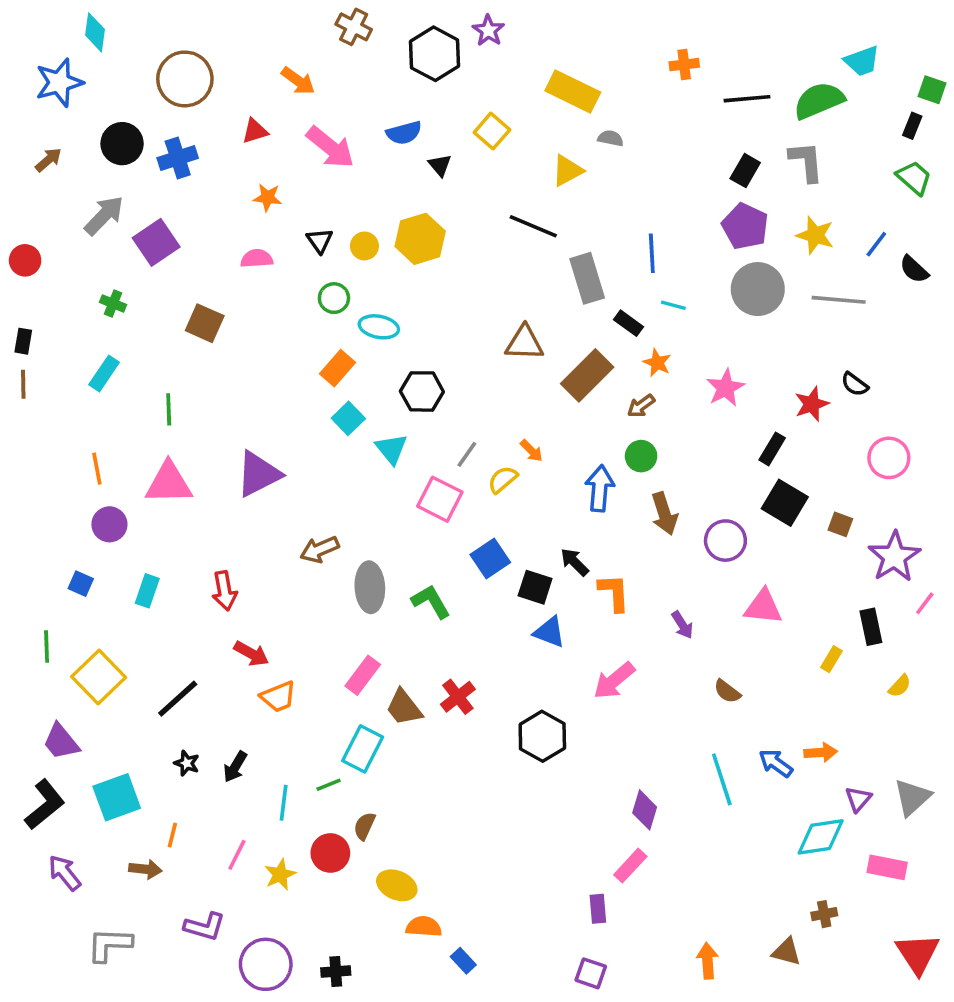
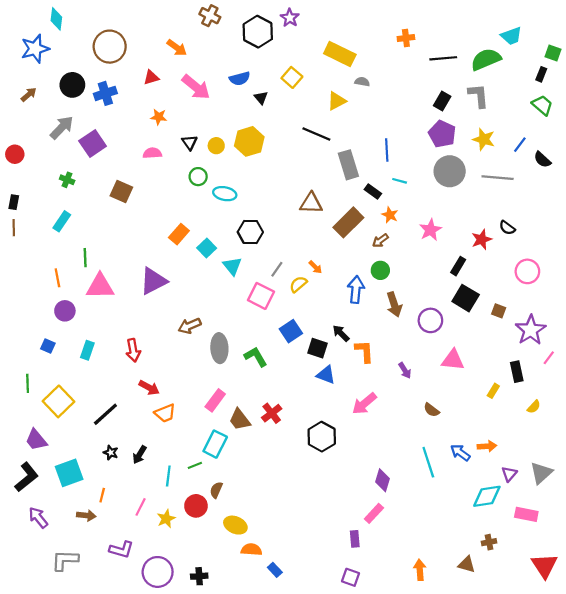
orange rectangle: (338, 368) -> (179, 234), moved
green line: (169, 409) -> (85, 258), moved

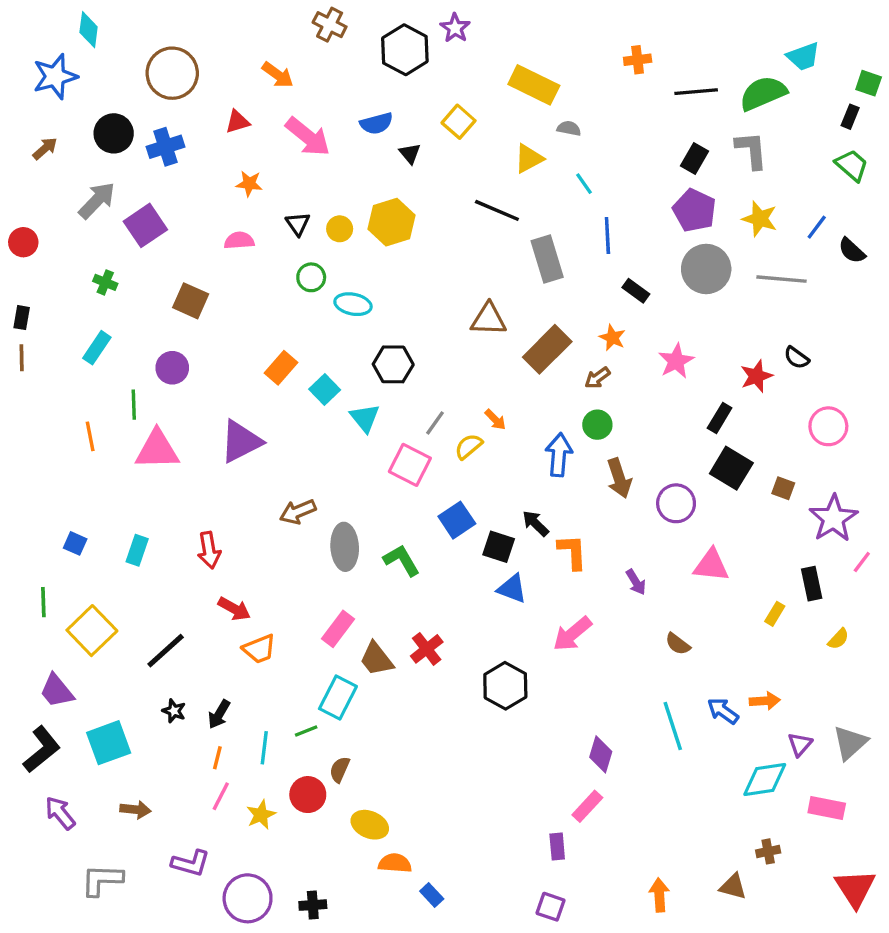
cyan line: (400, 181) -> (584, 184), moved, turned 40
black rectangle: (373, 191) -> (636, 291), moved
purple circle: (65, 311) -> (172, 368), moved
orange line: (102, 495) -> (217, 758), moved

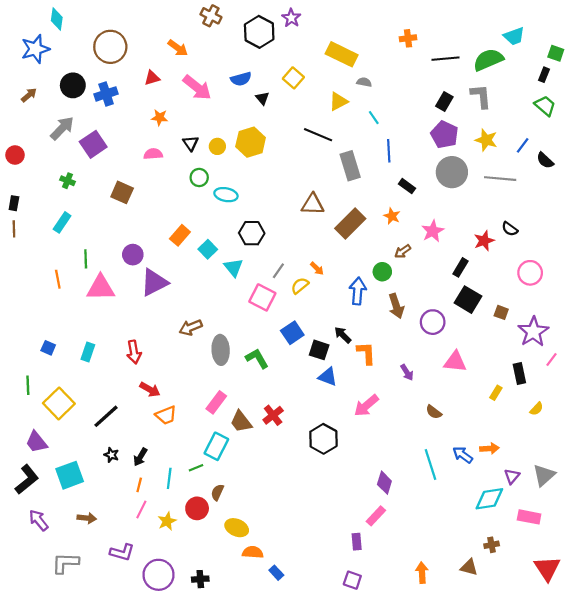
purple circle: (172, 368) -> (133, 255), moved
brown arrow: (597, 378) -> (403, 251), moved

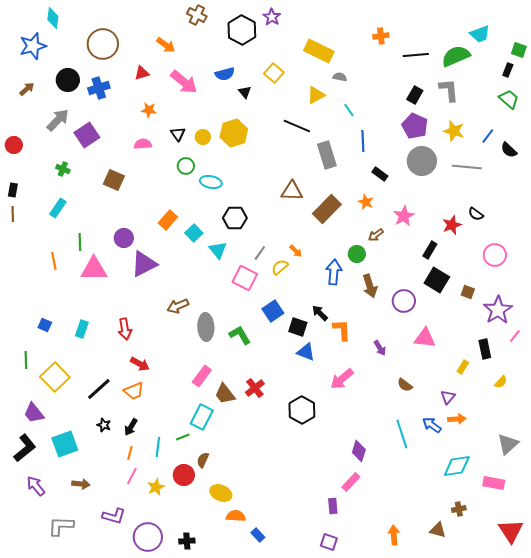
orange trapezoid: (166, 415) -> (134, 391), moved
purple triangle: (512, 476) -> (448, 397), moved

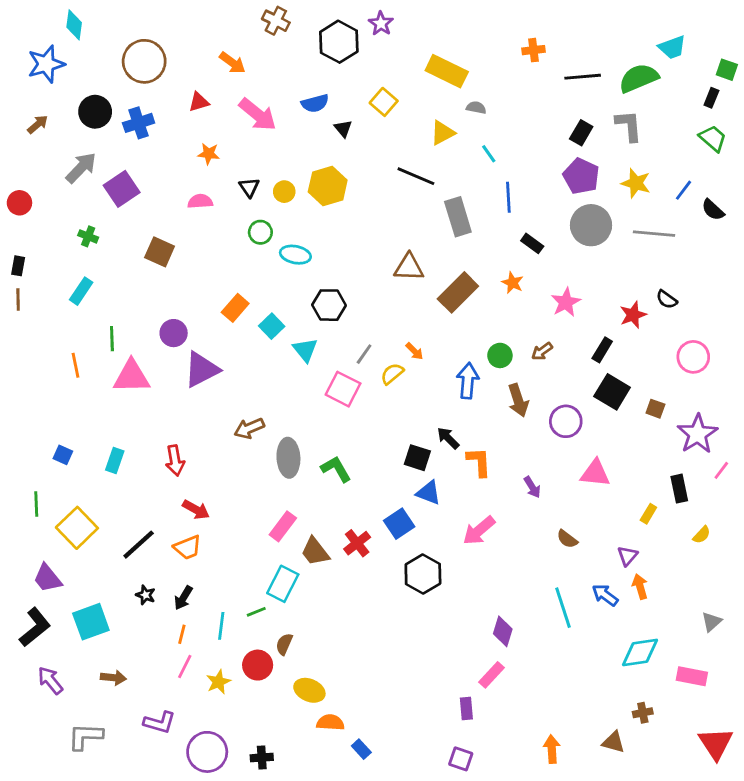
brown arrow: (376, 235) -> (542, 351), moved
blue square: (273, 311) -> (399, 524), moved
orange arrow: (457, 419) -> (640, 587), turned -102
gray triangle: (508, 444) -> (711, 622), size x0.7

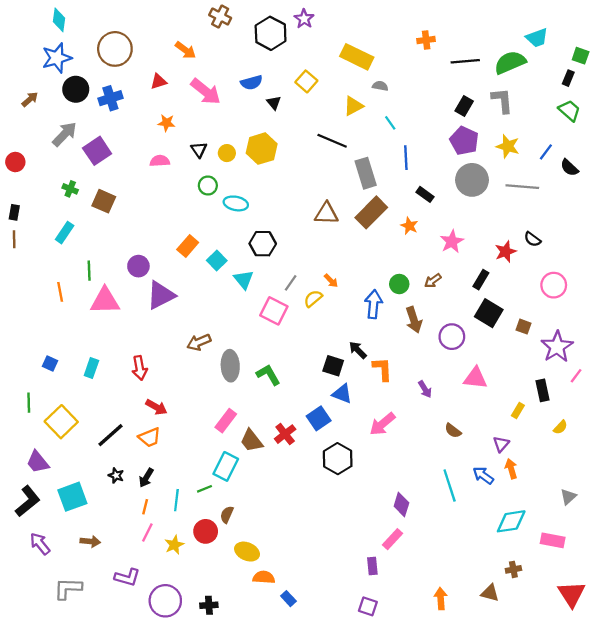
blue star: (46, 64) -> (57, 58), moved
brown square: (160, 252) -> (104, 201), moved
brown rectangle: (458, 292) -> (371, 212), moved

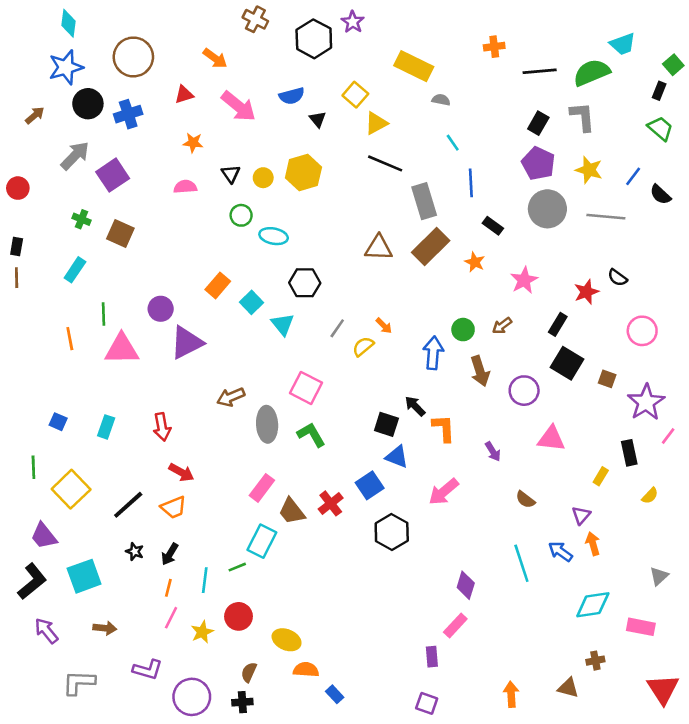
green square: (581, 56) -> (673, 65), turned 30
yellow triangle: (353, 106) -> (376, 123), moved
pink square: (274, 311) -> (306, 388), moved
brown semicircle: (227, 515) -> (249, 672), moved

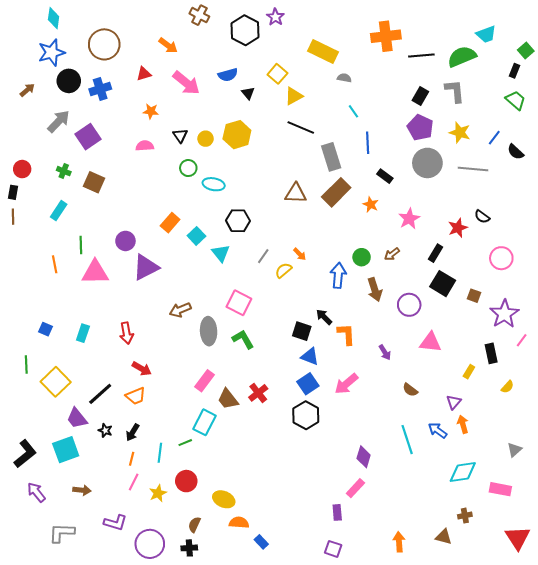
orange cross: (494, 47) -> (386, 36), size x1.8
red circle: (18, 188) -> (22, 169), moved
blue square: (370, 485) -> (308, 384), moved
purple trapezoid: (44, 536) -> (77, 418), moved

